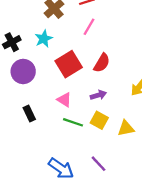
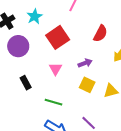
red semicircle: (102, 63) -> (100, 33), moved
pink triangle: (64, 100) -> (55, 69), turned 32
green line: (73, 122) -> (54, 102), moved

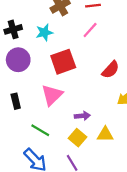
purple arrow: (85, 63) -> (82, 116), moved
pink triangle: (55, 69) -> (52, 95), size x1.5
yellow square: (87, 85) -> (77, 138), moved

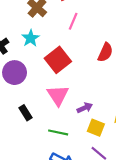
purple arrow: (82, 116) -> (85, 108), moved

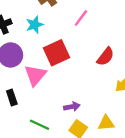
pink triangle: (58, 95) -> (35, 75), moved

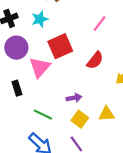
pink line: (81, 18) -> (100, 24), moved
red semicircle: (105, 57) -> (95, 60), moved

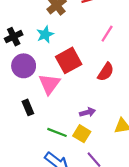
yellow square: (80, 119) -> (82, 134), moved

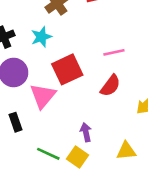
pink line: (107, 34) -> (114, 52), moved, turned 42
purple arrow: (87, 112) -> (86, 132), turned -91

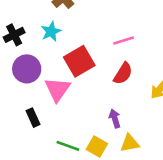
purple arrow: (86, 132) -> (115, 118), moved
yellow triangle: (126, 151) -> (130, 143), moved

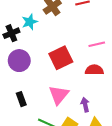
cyan star: (51, 32) -> (30, 22), moved
red semicircle: (123, 73) -> (94, 70), turned -126
pink triangle: (57, 89) -> (59, 95), moved

